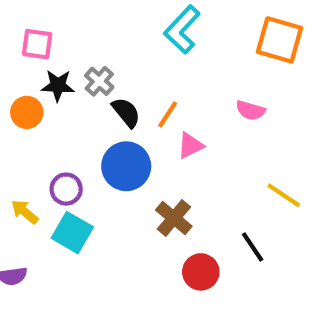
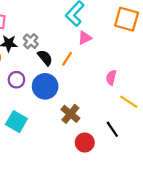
pink semicircle: (250, 110) -> (111, 78), moved, turned 88
pink triangle: (190, 146) -> (85, 38), moved
purple circle: (66, 189) -> (16, 80), moved

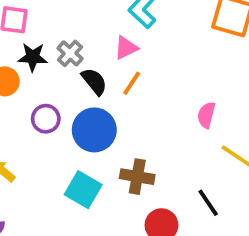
pink triangle: (85, 38) -> (126, 48), moved
brown cross: (70, 114) -> (137, 177), turned -30
cyan square: (16, 122) -> (83, 190), moved

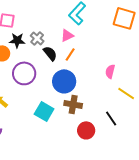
purple circle: (46, 119) -> (24, 73), size x1.5
blue circle: (94, 130) -> (64, 81), moved

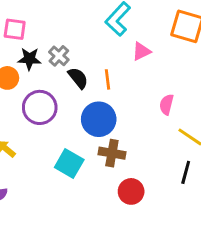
pink triangle: (67, 35) -> (141, 51), moved
orange line: (70, 54) -> (108, 79), turned -40
black line: (111, 118) -> (186, 172), moved, turned 49

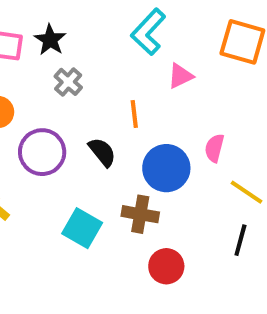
black star: (29, 59) -> (50, 40), moved, turned 30
black semicircle: (78, 78) -> (102, 152), moved
blue circle: (99, 119) -> (166, 168), moved

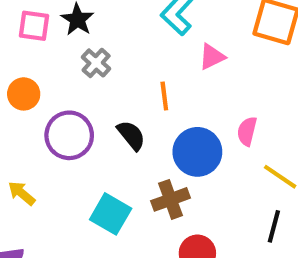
brown cross: (140, 214) -> (171, 199), turned -30

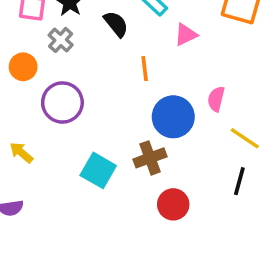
gray cross: (96, 63) -> (61, 40), moved
black semicircle: (131, 135) -> (116, 24), moved

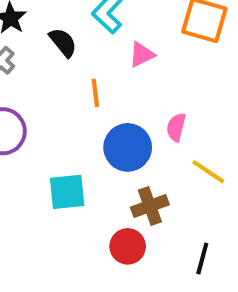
brown cross: (150, 158) -> (150, 206), moved
cyan square: (98, 170) -> (67, 192), moved, turned -36
black line: (239, 181) -> (202, 258), moved

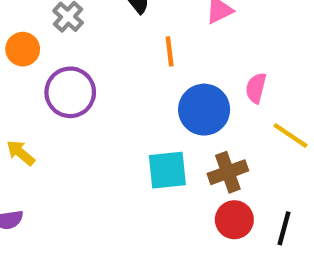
cyan square: (67, 192) -> (167, 170), moved
red circle: (128, 246) -> (234, 220), moved

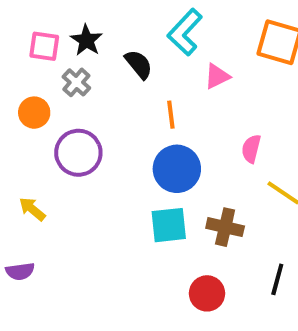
blue circle: (204, 110) -> (177, 169), moved
brown cross: (228, 172) -> (225, 227), turned 33
red circle: (234, 220) -> (207, 293), moved

